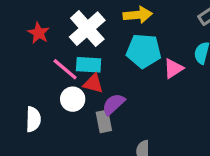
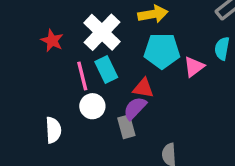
cyan rectangle: (89, 65) -> (106, 69), turned 65
pink line: (65, 69) -> (82, 76), turned 40
red triangle: (93, 84) -> (143, 88), moved

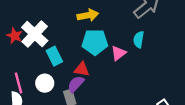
white cross: (102, 32) -> (35, 34), moved
pink line: (82, 76) -> (19, 83), moved

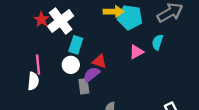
cyan pentagon: (95, 42) -> (130, 17), moved
cyan rectangle: (54, 56) -> (76, 45), turned 36
white circle: (45, 83) -> (71, 65), moved

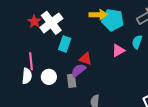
white circle: (71, 65) -> (49, 77), moved

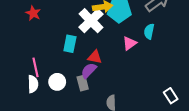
red star: (34, 21) -> (33, 13), moved
white cross: (51, 23) -> (91, 21), moved

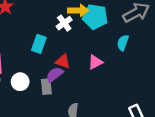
white cross: (91, 21) -> (64, 23), size x0.6
pink triangle: (130, 43) -> (95, 62), moved

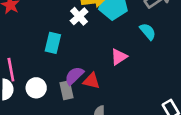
cyan semicircle: (123, 43) -> (148, 31), turned 126
red triangle: (63, 61) -> (91, 81), moved

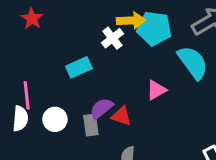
cyan semicircle: (148, 31) -> (193, 63), size x1.6
cyan rectangle: (53, 43) -> (79, 67), turned 48

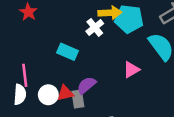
cyan rectangle: (79, 67) -> (68, 52), turned 48
red triangle: (121, 116) -> (65, 93), moved, turned -30

